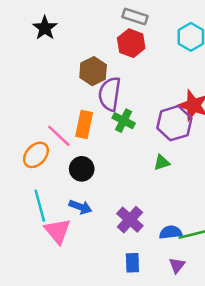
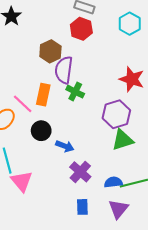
purple hexagon: (174, 123) -> (116, 114), moved
green triangle: (162, 162) -> (123, 140), moved, size x1.6
blue arrow: (80, 207) -> (65, 146), moved
purple triangle: (177, 265) -> (118, 209), size x1.5

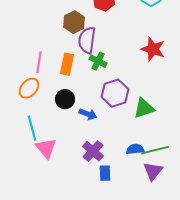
pink line: (23, 104) -> (39, 62), moved, turned 55
purple hexagon: (116, 114) -> (115, 93), moved
purple cross: (80, 172) -> (93, 151), moved
purple triangle: (118, 209) -> (153, 171), moved

